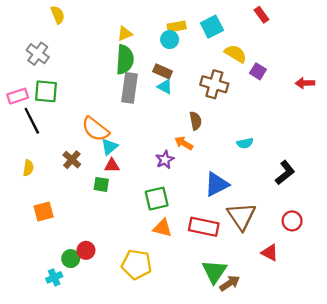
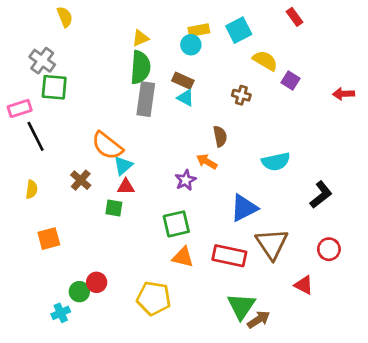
brown cross: (214, 84) -> (241, 95), size x0.6
green square: (46, 91) -> (54, 87), moved
cyan semicircle: (245, 143) -> (276, 162), size x1.5

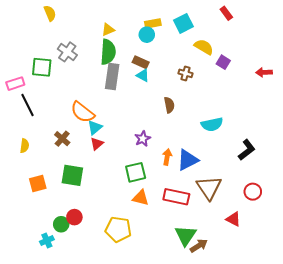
gray cross: (42, 61) -> (67, 52), moved
orange arrow: (207, 162) -> (167, 157), moved, turned 70
red triangle: (126, 187) -> (97, 144), turned -40
green square: (114, 208) -> (72, 175), moved, size x1.6

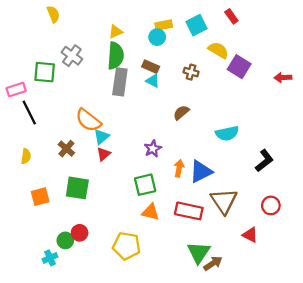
red rectangle: (226, 13) -> (231, 16), moved
purple square: (223, 62) -> (239, 67), size x1.5
brown cross: (186, 73) -> (191, 72), moved
brown semicircle: (169, 105) -> (181, 113), turned -119

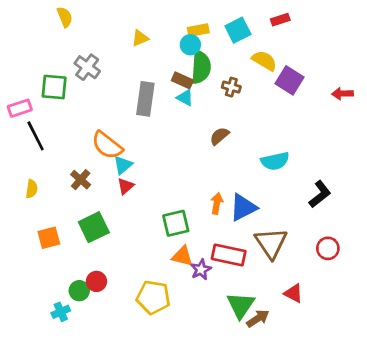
red rectangle: (231, 16) -> (280, 20), turned -72
green semicircle: (116, 56) -> (201, 67), moved
purple star: (153, 149) -> (201, 270), moved
green square: (77, 188) -> (94, 227), turned -35
red triangle: (250, 235) -> (293, 293), moved

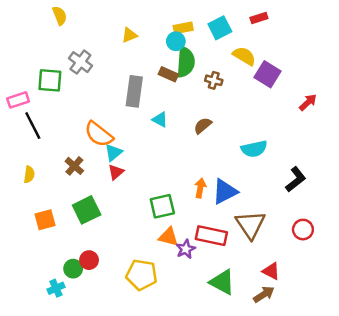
red arrow: (342, 94) -> (308, 102), moved, turned 138
cyan triangle: (185, 98) -> (160, 119), moved
green triangle: (241, 305) -> (222, 282), turned -36
brown arrow: (258, 318) -> (264, 294), moved

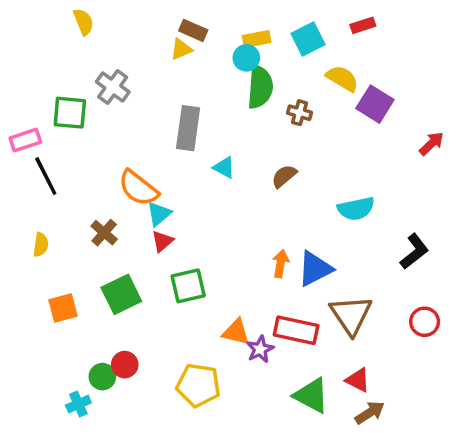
brown rectangle: (168, 74) -> (193, 30), moved
green square: (162, 206) -> (188, 286), moved
red triangle: (271, 271) -> (358, 380), moved

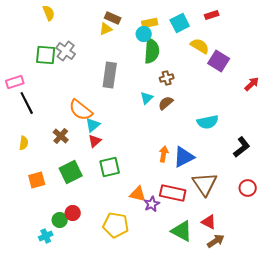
green square: (70, 113) -> (46, 55), moved
brown cross: (299, 113) -> (167, 78), moved, turned -32
cyan triangle: (224, 168) -> (147, 98), moved, turned 48

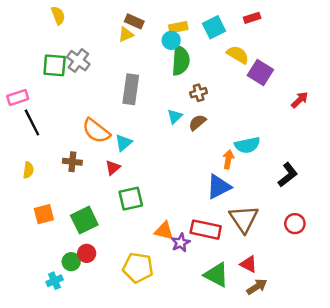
cyan triangle: (93, 125) -> (124, 143), moved
brown cross: (61, 136) -> (72, 162), turned -35
orange arrow: (164, 154) -> (228, 159), moved
green square: (71, 172) -> (84, 220), moved

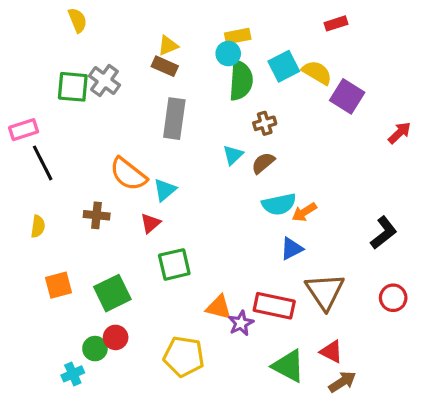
brown rectangle: (134, 21) -> (165, 66), moved
cyan square: (214, 27) -> (284, 66), moved
cyan semicircle: (247, 145) -> (279, 204), moved
orange arrow: (228, 159) -> (304, 212), turned -132
blue triangle: (219, 187) -> (292, 249), size x0.7

